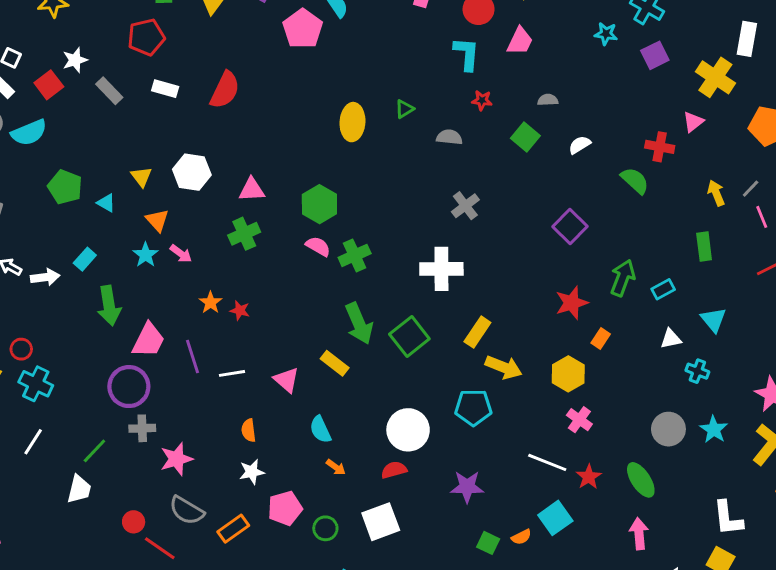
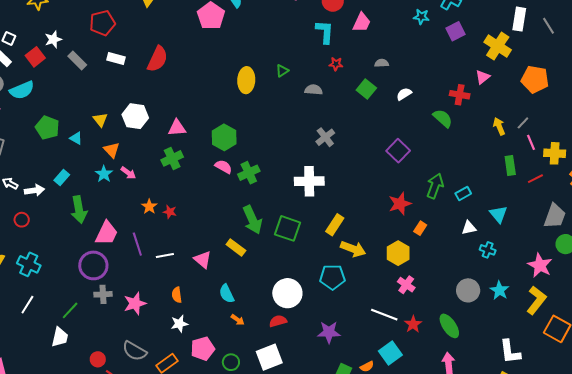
green rectangle: (704, 247) -> (510, 165), moved
green square: (409, 337) -> (288, 228), turned -32
red circle: (21, 349) -> (22, 220), moved
pink star: (176, 459) -> (135, 303), moved

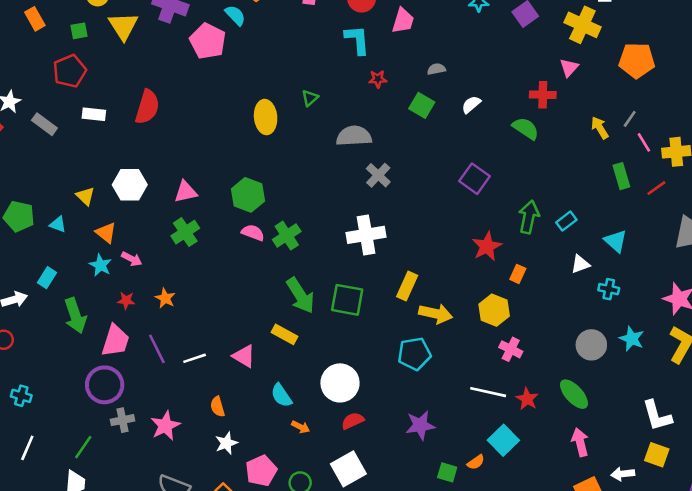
gray semicircle: (314, 90) -> (354, 136), moved, size x1.5
red star: (170, 212) -> (126, 300), moved
cyan cross: (29, 264) -> (21, 396), size x0.7
white circle: (287, 293) -> (340, 383), moved

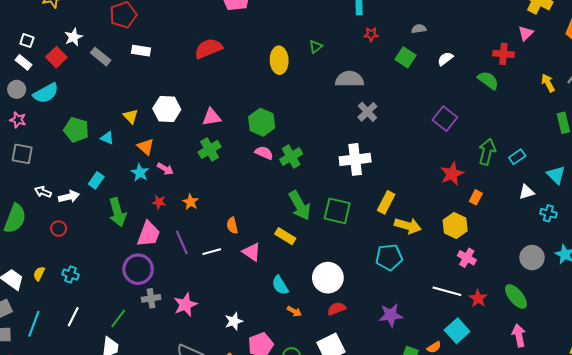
red semicircle: (147, 107) -> (208, 48), moved, turned -132
orange semicircle: (218, 407) -> (232, 226), moved

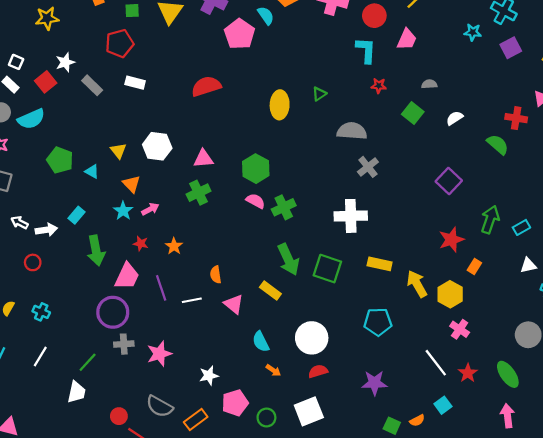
pink arrow: (165, 169) -> (150, 209), turned -63
yellow rectangle: (386, 202) -> (380, 264), turned 70
yellow arrow: (408, 226) -> (417, 284), moved, turned -140
white line: (447, 291) -> (436, 363), turned 32
cyan square: (457, 331) -> (443, 405), size x0.7

